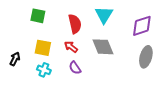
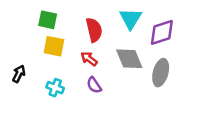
purple diamond: (142, 26) -> (162, 32), moved
yellow square: (43, 48) -> (54, 46), moved
gray ellipse: (146, 57) -> (161, 73), moved

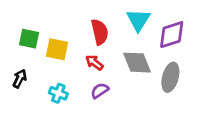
green square: (48, 20) -> (29, 39), moved
purple semicircle: (94, 85) -> (100, 91), turned 90

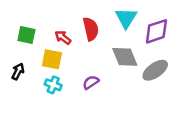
yellow square: (57, 49) -> (52, 59), moved
red arrow: (94, 63) -> (63, 37), moved
gray ellipse: (170, 77) -> (155, 70), turned 40

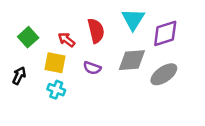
green square: (26, 35) -> (28, 37), turned 36
gray diamond: (125, 57) -> (132, 60), turned -72
purple semicircle: (91, 82) -> (92, 68), moved, turned -126

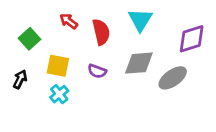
purple diamond: (165, 33) -> (192, 39), moved
red arrow: (67, 40) -> (69, 21), moved
cyan cross: (56, 90) -> (59, 94), turned 30

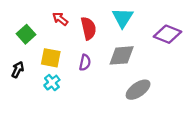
purple diamond: (192, 39) -> (168, 34), turned 40
purple semicircle: (97, 71) -> (85, 63), turned -98
gray ellipse: (173, 78) -> (138, 90), moved

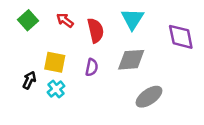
green square: (26, 34) -> (28, 20), moved
purple diamond: (168, 34) -> (181, 37), turned 56
black arrow: (18, 70) -> (29, 80), moved

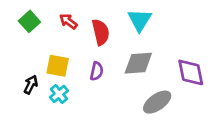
purple diamond: (181, 37) -> (191, 72), moved

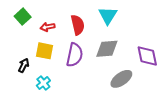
red arrow: (68, 21) -> (48, 27), moved, turned -48
purple semicircle: (97, 71) -> (75, 55), size x1.6
cyan cross: (59, 94) -> (43, 83), moved

